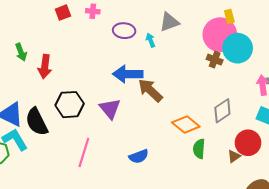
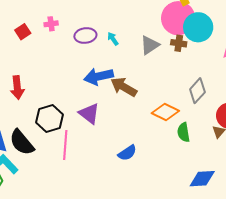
gray triangle: (169, 22) -> (150, 45), moved
pink line: (84, 152) -> (65, 145), moved

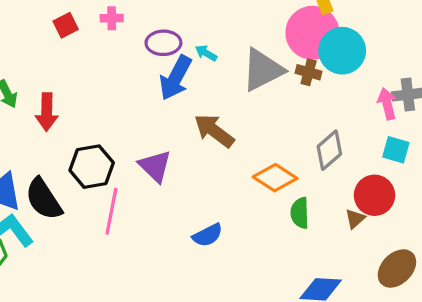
cyan arrow: (113, 39) -> (206, 53), turned -32
gray triangle: (150, 45) -> (263, 70), size x1.4
blue arrow: (99, 76) -> (176, 78), moved, turned -56

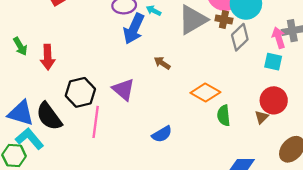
brown arrow: (214, 131) -> (162, 63), size x0.6
gray diamond: (329, 150) -> (240, 37), moved
cyan square: (396, 150) -> (273, 62), moved

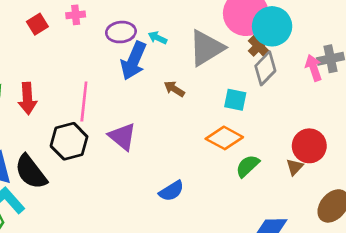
brown cross: (224, 19) -> (259, 46), moved, turned 35
cyan square: (273, 62) -> (235, 100), moved
brown arrow: (162, 63) -> (174, 89), moved
green semicircle: (224, 115) -> (248, 166), turned 54
pink line: (96, 122) -> (84, 101), moved

